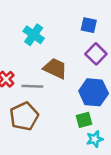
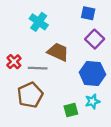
green square: (84, 120) -> (71, 110), moved
cyan star: (95, 139) -> (92, 101), moved

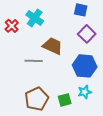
red cross: (14, 62) -> (12, 26), moved
brown pentagon: (30, 95) -> (37, 99), moved

